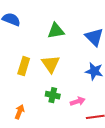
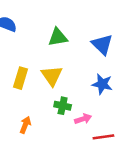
green cross: (53, 95) -> (63, 106), moved
orange arrow: (20, 112) -> (25, 125), moved

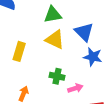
blue triangle: (102, 44) -> (84, 32), moved
yellow triangle: (52, 76) -> (55, 40), moved, turned -30

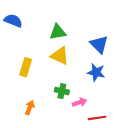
blue triangle: (84, 32) -> (99, 44), moved

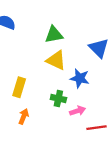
yellow rectangle: (26, 67) -> (19, 87), moved
blue star: (96, 72) -> (80, 78), moved

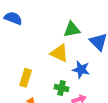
green triangle: (54, 35) -> (72, 29), moved

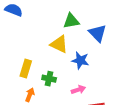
green cross: (62, 88) -> (49, 79), moved

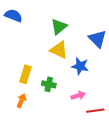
green triangle: (71, 21) -> (59, 27), moved, turned -30
orange arrow: (30, 95) -> (21, 101), moved

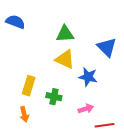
green triangle: (59, 27) -> (65, 34), turned 36
orange arrow: (21, 101) -> (24, 114), turned 144

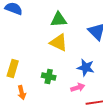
blue star: (88, 77) -> (86, 68), moved
yellow rectangle: (29, 86) -> (13, 69), moved

